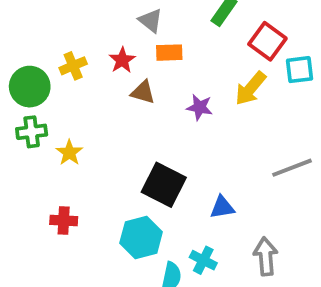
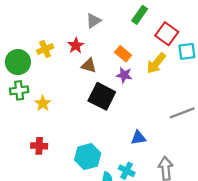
gray triangle: (150, 21) -> (94, 21), turned 49
orange rectangle: (169, 53) -> (123, 54), moved, turned 42
black square: (164, 185) -> (102, 96), moved

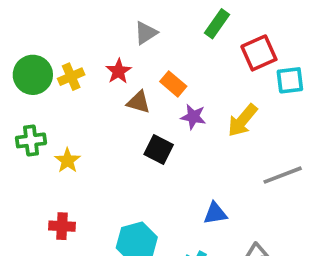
red square: (167, 34) -> (259, 53), turned 30
orange rectangle: (123, 54) -> (173, 84), moved
green circle: (18, 62) -> (33, 75), moved
yellow arrow: (156, 63) -> (243, 120), moved
black square: (102, 96) -> (159, 150), size x0.7

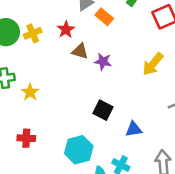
orange rectangle: (173, 84) -> (104, 17), moved
purple star: (193, 117) -> (103, 61), moved
black square: (159, 150) -> (103, 110), moved

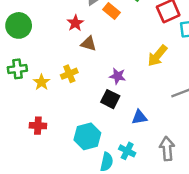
yellow cross: (33, 33) -> (69, 74), moved
purple star: (103, 61) -> (118, 76), moved

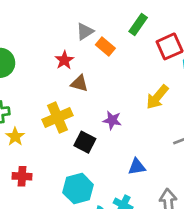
yellow cross: (69, 74) -> (58, 118), size x1.5
yellow star: (42, 82) -> (15, 137), moved
black square: (110, 99) -> (85, 142), moved

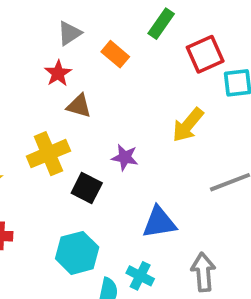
gray triangle: (85, 31) -> (69, 33), moved
blue triangle: (137, 167) -> (159, 222), size x1.4

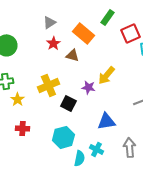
gray triangle: (69, 33) -> (49, 22), moved
orange rectangle: (115, 54) -> (83, 33), size x1.5
brown triangle: (79, 106) -> (72, 55), moved
yellow arrow: (188, 125) -> (106, 75), moved

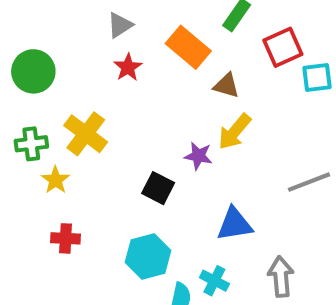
brown triangle: (72, 55) -> (227, 85), moved
yellow cross: (48, 85) -> (86, 134), moved, turned -30

